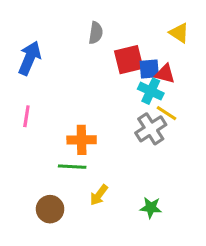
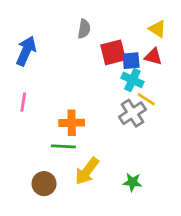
red triangle: (165, 74) -> (153, 56), moved
yellow arrow: (99, 195) -> (87, 171), size x1.5

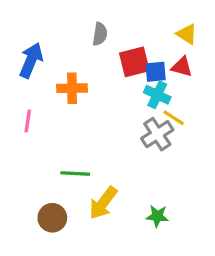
orange cross: (72, 123) -> (72, 88), moved

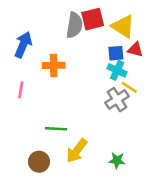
gray semicircle: (100, 34) -> (74, 25), size x1.5
yellow triangle: (187, 34) -> (123, 26), moved, size x1.5
red square: (134, 62) -> (93, 19), moved

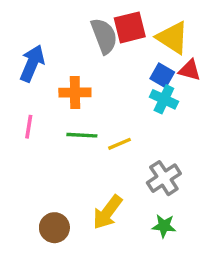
gray semicircle: (74, 25) -> (104, 36), turned -30
blue square: (116, 53) -> (162, 75), turned 35
yellow line: (129, 87) -> (119, 144), moved, turned -56
gray cross: (117, 100) -> (164, 178), moved
green line: (56, 129) -> (82, 135), moved

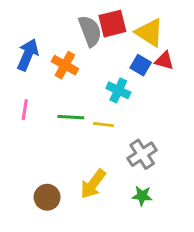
orange cross: (75, 92) -> (65, 65), moved, turned 30
cyan cross: (164, 99) -> (118, 90), moved
yellow line: (119, 144) -> (103, 124), turned 30

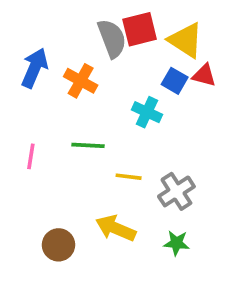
pink line: (25, 110) -> (31, 156), moved
yellow line: (103, 124) -> (129, 177), moved
yellow arrow: (93, 184) -> (116, 228), turned 76

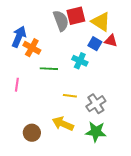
orange cross: (81, 81) -> (32, 48), moved
green line: (88, 145) -> (49, 69), moved
green star: (176, 243) -> (96, 132), size x1.5

